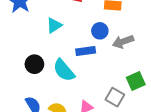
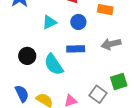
blue circle: (100, 31) -> (78, 22), moved

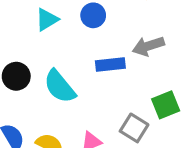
blue rectangle: (76, 49) -> (110, 65), moved

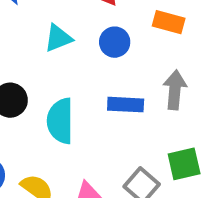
gray arrow: (148, 46) -> (175, 90), turned 104
cyan semicircle: (60, 86) -> (60, 121), turned 30

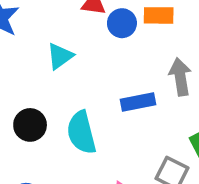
blue circle: (115, 42) -> (122, 23), moved

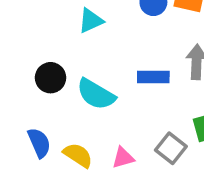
cyan semicircle: (81, 132) -> (96, 94), turned -57

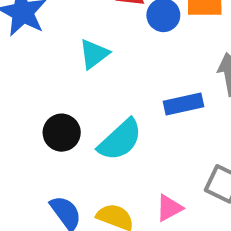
cyan semicircle: (96, 94) -> (120, 140), turned -60

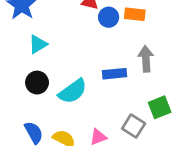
cyan triangle: (94, 54) -> (38, 44), moved

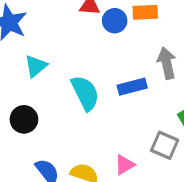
black circle: (37, 83) -> (24, 119), moved
cyan semicircle: (73, 91) -> (85, 93), moved, turned -72

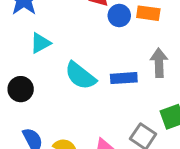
cyan semicircle: (85, 93) -> (80, 76), turned 144

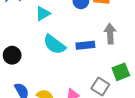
cyan triangle: (40, 43) -> (43, 14), moved

